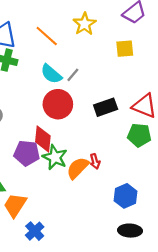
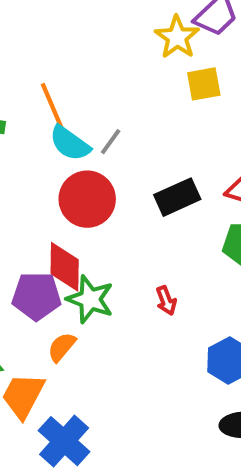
yellow star: (85, 24) -> (177, 37), moved
orange line: (47, 36) -> (52, 106), moved, turned 30
orange semicircle: (78, 168) -> (62, 347), moved, size x0.7
blue cross: (35, 231) -> (64, 441), size x1.4

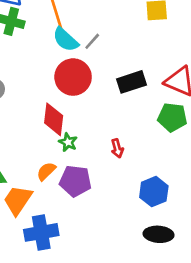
purple pentagon: (37, 296) -> (75, 181), moved
green star: (90, 299) -> (68, 142), size x0.6
blue cross: (64, 441) -> (41, 232), turned 32

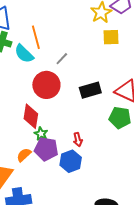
cyan semicircle: (66, 40) -> (24, 54), moved
purple pentagon: (75, 181) -> (46, 149), moved
blue hexagon: (154, 192) -> (71, 161), moved

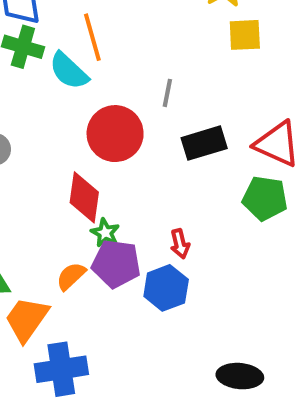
gray line: (62, 59) -> (167, 93), moved, turned -32

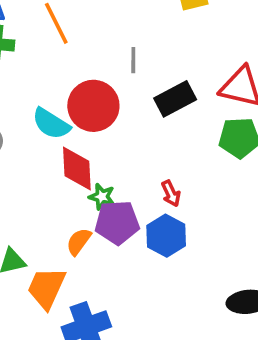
cyan semicircle: (69, 71) -> (51, 124), moved

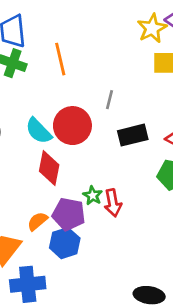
red arrow: (171, 193) -> (113, 203), size x1.4
green star: (102, 197) -> (93, 196), moved
blue hexagon: (166, 236) -> (65, 243), moved

